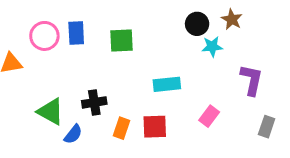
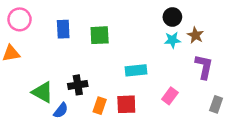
brown star: (232, 19) -> (195, 35), moved
black circle: (197, 24) -> (172, 17), moved
pink circle: (44, 36) -> (20, 19), moved

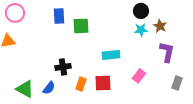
blue rectangle: (63, 29) -> (59, 16), moved
green triangle: (43, 92) -> (25, 89), moved

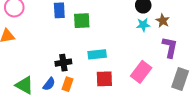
cyan rectangle: (111, 55) -> (97, 54), moved
pink rectangle: (139, 76) -> (141, 72), size x1.5
gray rectangle: (177, 83) -> (180, 79), size x1.5
orange rectangle: (81, 84) -> (67, 84), moved

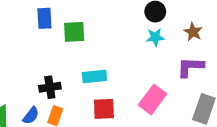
brown star: (163, 21) -> (193, 32), moved
purple L-shape: (170, 47) -> (190, 67), turned -100

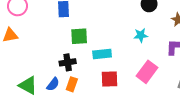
green square: (74, 32) -> (79, 36), moved
cyan star: (155, 37) -> (141, 35), moved

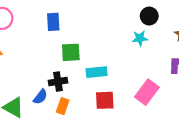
cyan star: (141, 35) -> (140, 38), moved
blue semicircle: (53, 84) -> (40, 97), moved

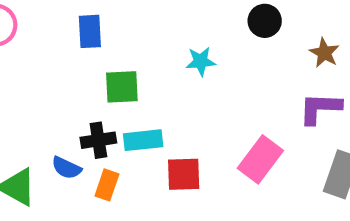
cyan star: (140, 38) -> (201, 61), moved
cyan rectangle: (97, 72) -> (143, 140), moved
blue semicircle: (40, 97) -> (66, 168), turned 77

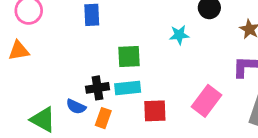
cyan star: (201, 61) -> (179, 35), moved
green square: (122, 87) -> (129, 56), moved

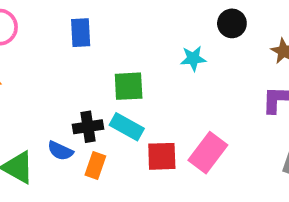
cyan rectangle: (128, 88) -> (127, 127), turned 35
pink rectangle: (206, 101) -> (208, 153), moved

